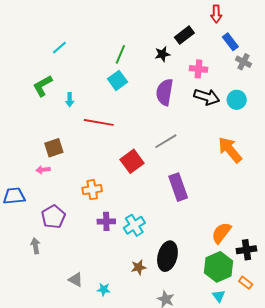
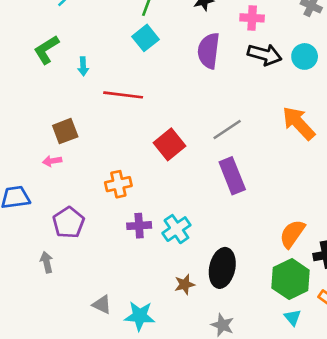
gray line: (166, 141) -> (227, 129), moved
cyan star: (104, 289) -> (140, 316), size x1.6

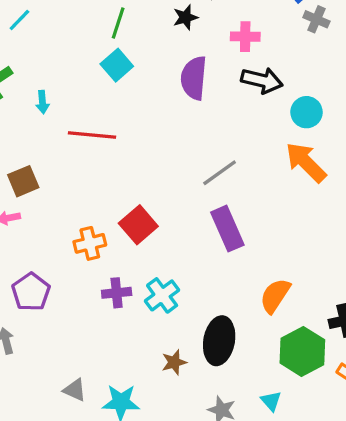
cyan circle: (305, 56) -> (306, 112), moved
red square: (169, 144) -> (138, 225), moved
orange semicircle: (292, 234) -> (275, 296), moved
cyan triangle: (293, 317) -> (271, 401), moved

